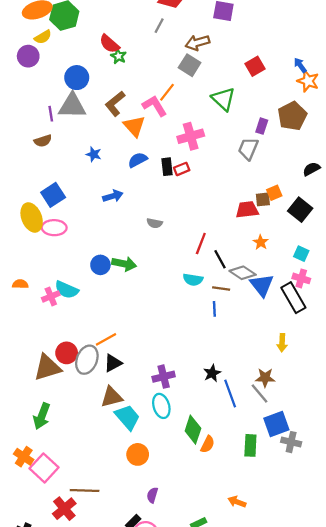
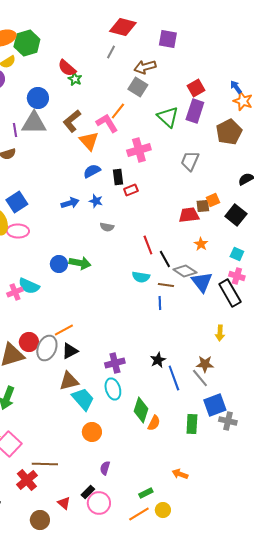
purple rectangle: (262, 126) -> (195, 111), moved, size x1.6
blue star: (94, 154) -> (96, 201), moved
red rectangle: (182, 169) -> (131, 190), moved
red line: (201, 243) -> (148, 245), turned -42

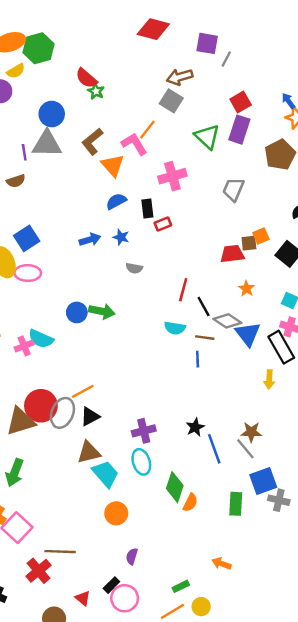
gray line: (111, 52) -> (226, 59), moved
red line: (148, 245) -> (183, 290), turned 36
yellow arrow: (220, 333) -> (269, 379), moved
red circle: (29, 342) -> (41, 406), size x1.4

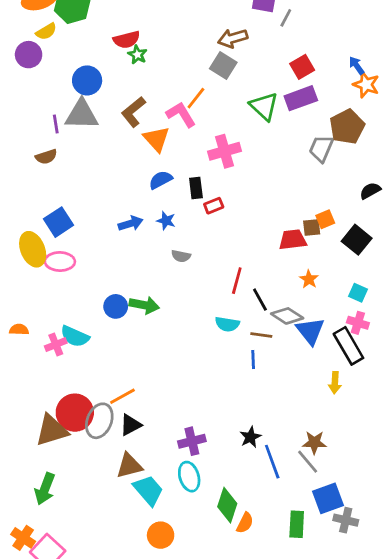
red semicircle: (86, 78) -> (127, 40), turned -55
purple rectangle: (239, 130) -> (301, 98), turned 52
gray trapezoid: (233, 189) -> (321, 149), moved

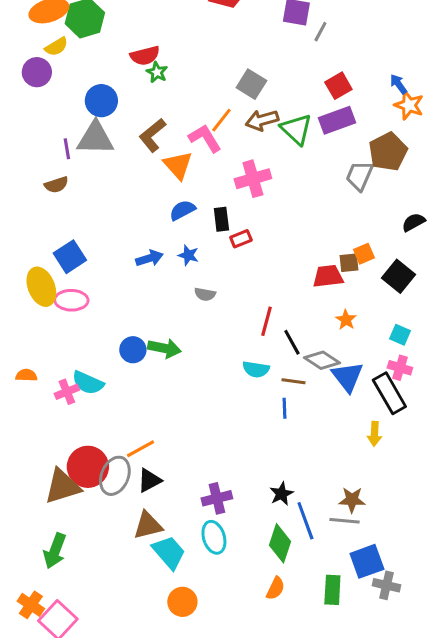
brown arrow: (233, 38) -> (262, 120), moved
gray line: (308, 462) -> (344, 521), turned -45
green diamond: (227, 505) -> (280, 543), moved

